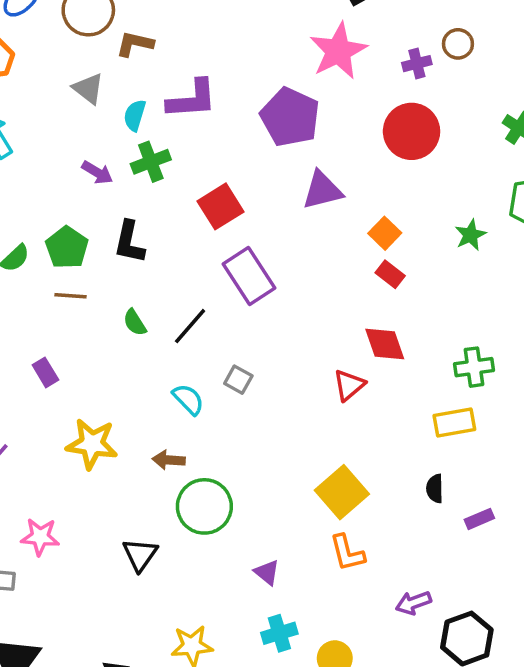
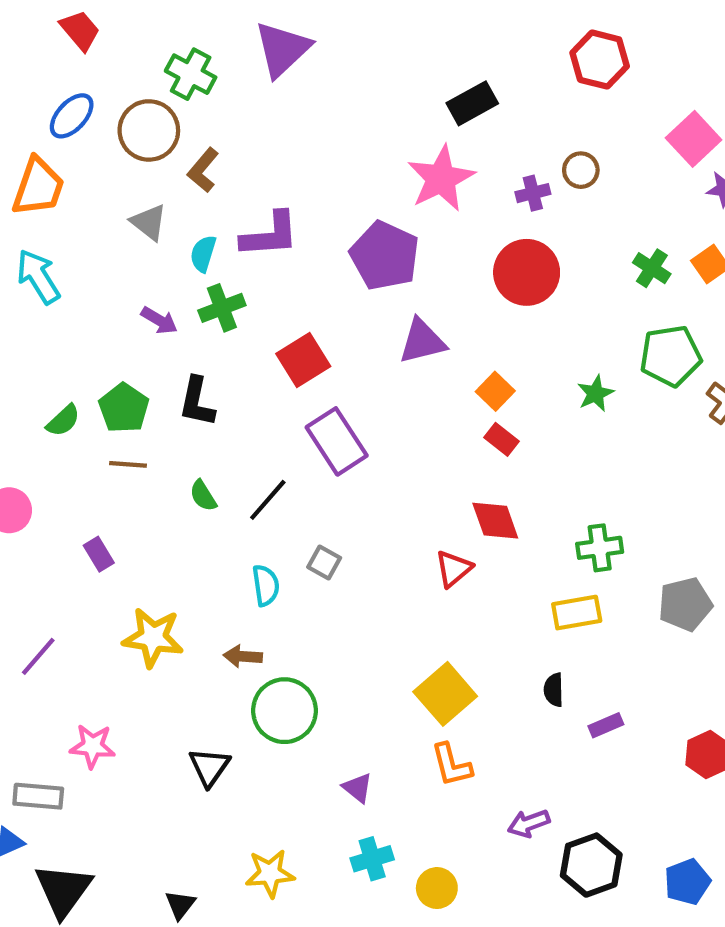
brown L-shape: (135, 44) -> (203, 170), turned -63
cyan semicircle: (188, 399) -> (266, 585), turned 36

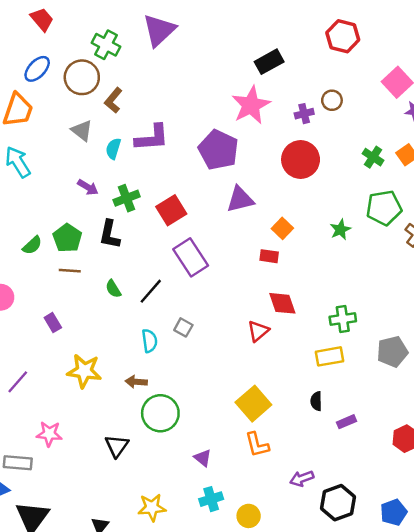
green cross: (222, 308) -> (127, 198), moved
red rectangle: (502, 439) -> (269, 256), moved, turned -30

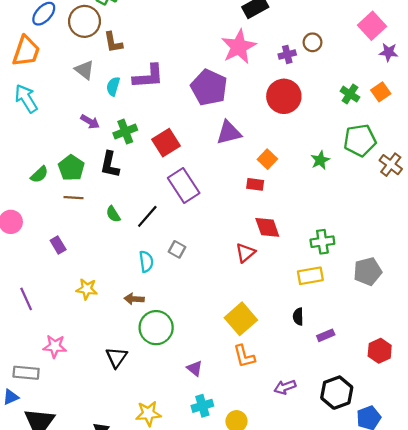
brown L-shape: (113, 100) -> (113, 42), turned -50
yellow star: (84, 371) -> (87, 289), size x0.7
purple line: (18, 382) -> (26, 299), turned -65
black hexagon: (338, 503) -> (337, 393), moved

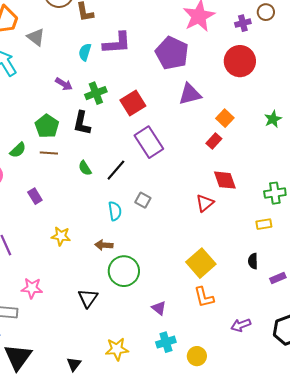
gray triangle: (84, 70) -> (36, 37), moved
green semicircle: (39, 174) -> (18, 150), moved
red rectangle: (255, 184) -> (214, 141), turned -56
yellow rectangle: (310, 276) -> (264, 224), size x0.7

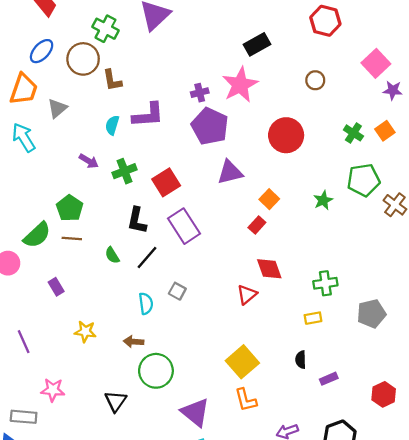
purple cross: (243, 23) -> (200, 93), moved
gray triangle: (36, 37) -> (57, 108), turned 42
black L-shape: (82, 123) -> (137, 220), moved
green semicircle: (18, 150) -> (37, 235), size x1.5
purple triangle: (159, 308) -> (195, 412), size x1.8

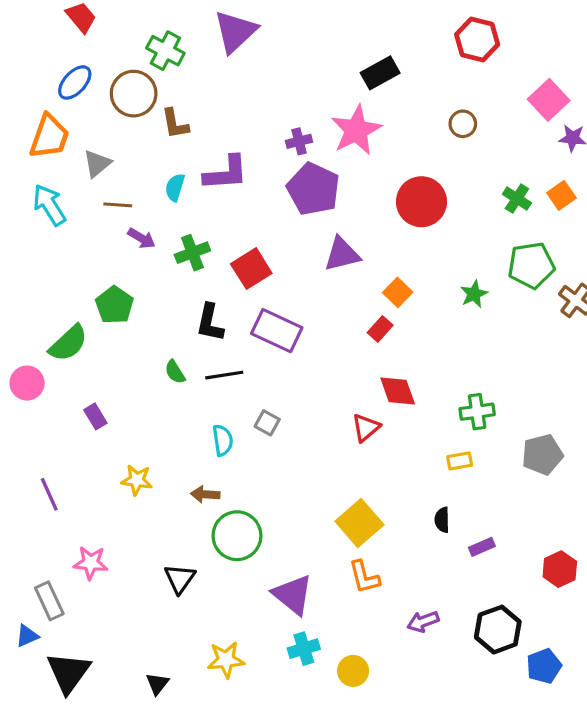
purple rectangle: (184, 226) -> (277, 331), turned -32
brown line: (72, 238) -> (118, 205), moved
black line: (147, 258) -> (224, 375), turned 40
gray rectangle: (24, 417) -> (49, 601), turned 60

